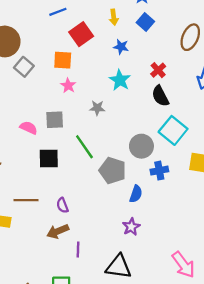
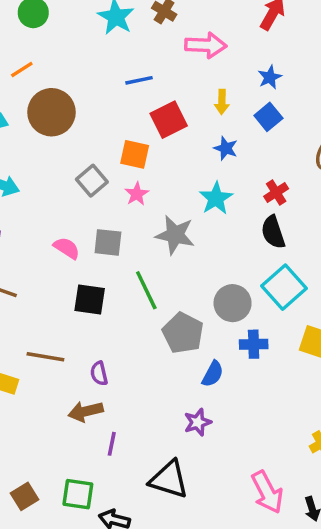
gray square: (24, 67) -> (92, 181), moved
gray star: (97, 108) -> (175, 235), size x1.6

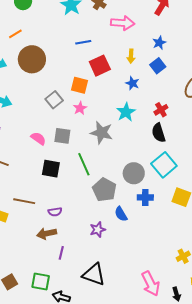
purple semicircle: (99, 373) -> (55, 212), turned -88
blue semicircle: (213, 374) -> (121, 214), turned 119
purple star: (198, 422) -> (98, 230), moved

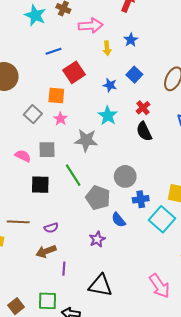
yellow arrow: (131, 56) -> (107, 48), moved
blue square: (158, 66) -> (134, 75), moved
cyan square: (164, 165) -> (162, 219), moved

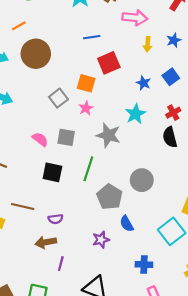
green line: (73, 175) -> (88, 169), turned 40
blue cross: (141, 199) -> (144, 265), moved

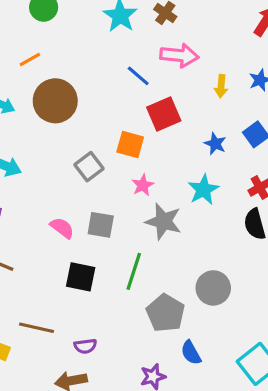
pink arrow: (135, 18) -> (179, 55), moved
blue line: (92, 37) -> (138, 76), turned 49
pink star: (86, 108) -> (143, 185), moved

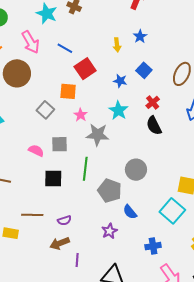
pink arrow: (179, 55) -> (31, 42), moved, turned 65

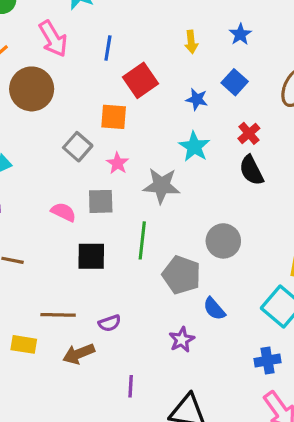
blue star: (140, 36) -> (240, 34), moved
blue line: (65, 48) -> (108, 48), turned 70
pink star: (81, 115) -> (117, 163), moved
brown arrow: (60, 243) -> (79, 354), moved
blue cross: (153, 246) -> (268, 361), moved

